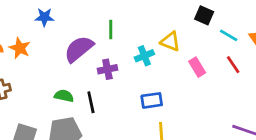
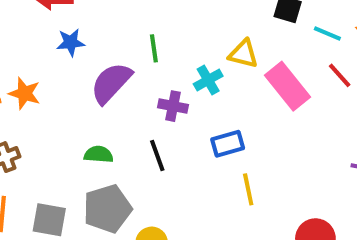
blue star: (44, 17) -> (71, 42), moved
pink rectangle: (197, 67) -> (287, 86), size x1.6
purple cross: (107, 69) -> (173, 106), moved, turned 30
black line: (91, 102) -> (157, 155), moved

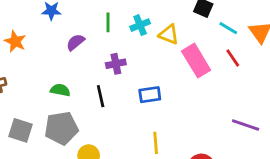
cyan cross: (208, 80) -> (140, 25), moved
purple semicircle: (111, 83) -> (75, 42), size x0.6
purple cross: (173, 106) -> (116, 64), turned -30
yellow line: (248, 189) -> (156, 143), moved

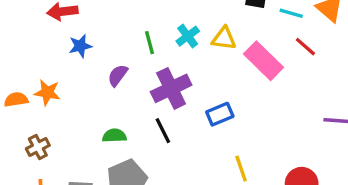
purple cross: (116, 64) -> (171, 88), size x1.6

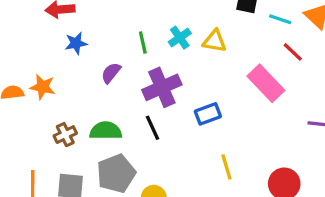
pink rectangle: (264, 61) -> (266, 83), moved
green semicircle: (114, 136) -> (106, 131), size x1.4
brown cross: (38, 147) -> (65, 135), moved

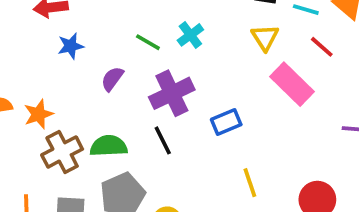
yellow triangle: (215, 41) -> (265, 37), moved, turned 50
green line: (143, 42) -> (148, 42), turned -45
orange star: (43, 87) -> (38, 114), moved, turned -30
brown cross: (65, 135) -> (62, 152), size x1.5

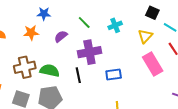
cyan cross: (190, 35) -> (115, 25), moved
orange star: (38, 114) -> (31, 33), moved

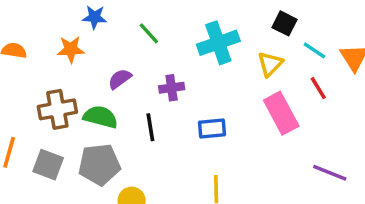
green line: (84, 22) -> (149, 33), moved
cyan cross: (115, 25) -> (218, 43), size x1.6
purple semicircle: (61, 36) -> (120, 79), moved
purple cross: (89, 52) -> (172, 88), size x0.6

